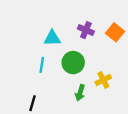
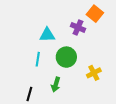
orange square: (115, 32) -> (95, 14), moved
green arrow: (80, 93) -> (56, 85), moved

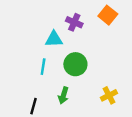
purple cross: (78, 27) -> (74, 22), moved
yellow cross: (94, 73) -> (109, 95), moved

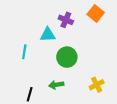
cyan line: (43, 67) -> (24, 52), moved
green arrow: (63, 95) -> (56, 85), turned 64

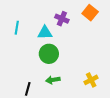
cyan line: (24, 52) -> (17, 28), moved
green circle: (67, 57) -> (49, 54), moved

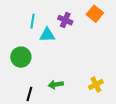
cyan line: (17, 28) -> (33, 21), moved
green circle: (49, 54) -> (21, 57), moved

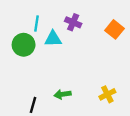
orange square: (95, 14) -> (114, 29), moved
green circle: (21, 57) -> (24, 45), moved

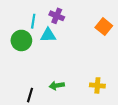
purple cross: (73, 22) -> (57, 16), moved
yellow cross: (107, 94) -> (97, 85), turned 32

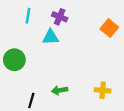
cyan line: (33, 21) -> (28, 16), moved
green circle: (21, 40) -> (14, 60), moved

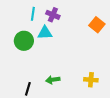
cyan line: (28, 16) -> (33, 14), moved
green circle: (14, 60) -> (24, 41), moved

